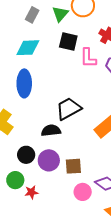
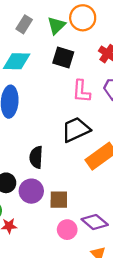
pink L-shape: (88, 58) -> (81, 91), moved
black trapezoid: (69, 109) -> (76, 130), moved
black semicircle: (51, 131) -> (36, 157), turned -84

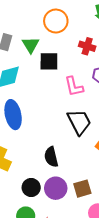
green triangle: (56, 25) -> (31, 45), moved
black trapezoid: (76, 130) -> (79, 122), turned 104

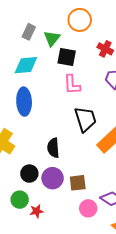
pink L-shape: (74, 87) -> (72, 85), moved

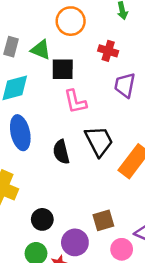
green triangle: (52, 38) -> (41, 50), turned -36
black semicircle: (53, 148) -> (61, 152), moved
purple circle: (53, 178) -> (75, 242), moved

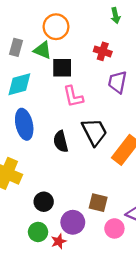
orange circle: (71, 21) -> (56, 27), moved
brown square: (103, 220) -> (98, 203), turned 30

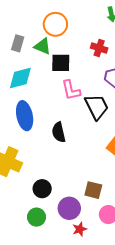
black trapezoid: (94, 132) -> (97, 107), moved
red star: (59, 241) -> (80, 229), moved

